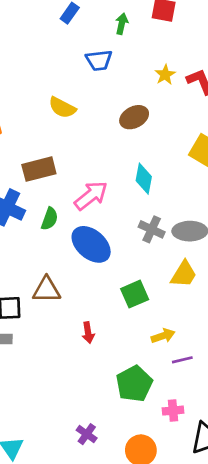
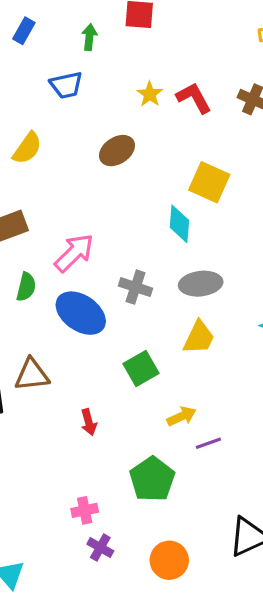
yellow semicircle: (62, 108) -> (27, 148), turned -76
cyan diamond: (144, 179) -> (179, 224), moved
gray cross: (152, 229) -> (135, 287), moved
pink cross: (173, 411) -> (85, 510), moved

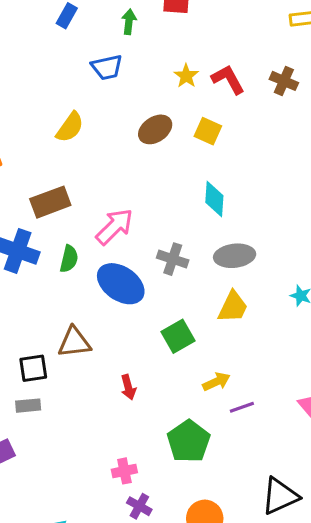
yellow square: (209, 182) -> (208, 131), moved, size x0.7

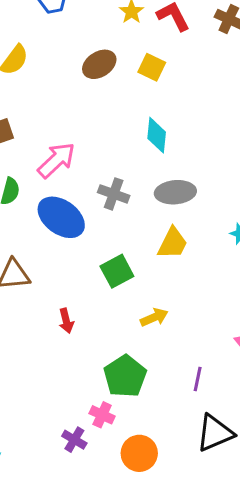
purple line: (242, 407) -> (198, 379), moved, turned -60
pink cross: (124, 471) -> (102, 415), moved, turned 35

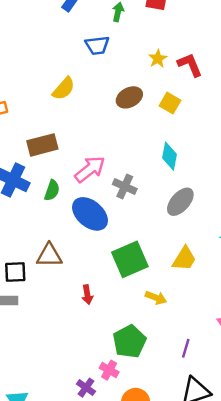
gray ellipse: (175, 192) -> (180, 202), turned -48
gray cross: (114, 194) -> (125, 186), moved
yellow trapezoid: (172, 243) -> (184, 259), moved
green square: (117, 271) -> (130, 259), size x1.4
yellow arrow: (154, 317) -> (156, 298), turned 40

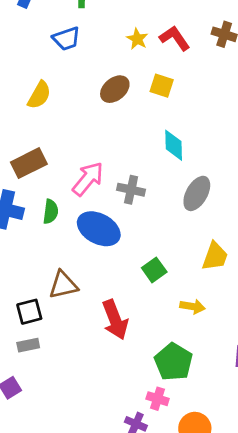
green square: (130, 259) -> (154, 270), size x0.6
red arrow: (87, 295) -> (115, 320), size x1.8

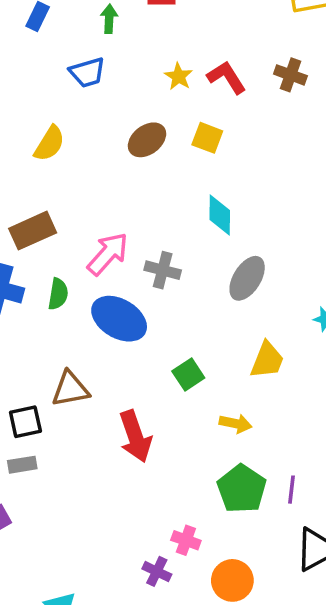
green pentagon: (173, 362) -> (242, 489), moved

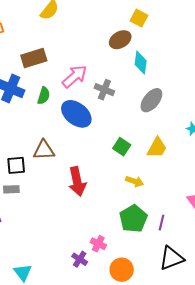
brown ellipse: (147, 140) -> (120, 40), moved
green square: (188, 375) -> (122, 147), moved, turned -30

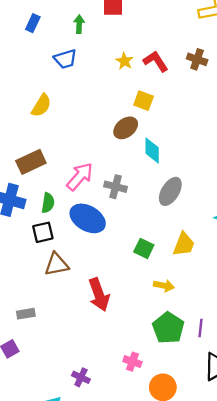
black square: (16, 165) -> (43, 232), moved
purple cross: (80, 259) -> (81, 377), moved

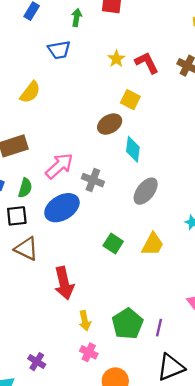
blue ellipse: (88, 218) -> (62, 208), turned -68
brown triangle: (57, 264) -> (26, 249), turned 30
yellow arrow: (164, 286) -> (85, 321), moved, turned 60

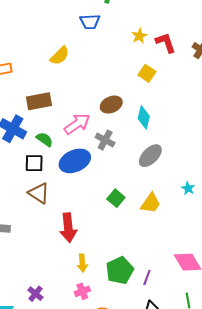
brown ellipse: (110, 124) -> (111, 105), moved
green semicircle: (25, 188) -> (45, 139), turned -78
pink cross: (89, 352) -> (82, 291), turned 35

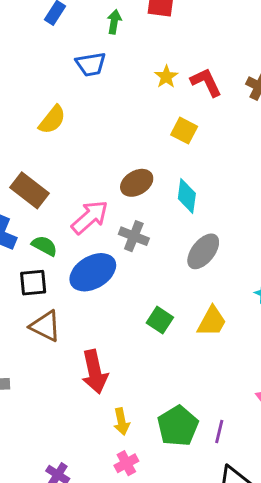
brown rectangle: (39, 101) -> (30, 190), turned 55

